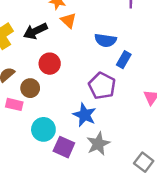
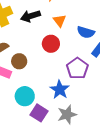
orange triangle: (68, 20) -> (60, 21), moved
red circle: (50, 64) -> (51, 44), moved

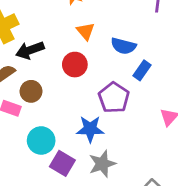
black arrow: (30, 16) -> (30, 50), moved
blue star: (60, 90) -> (90, 129), turned -30

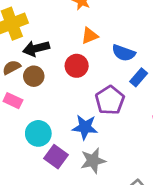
orange triangle: (86, 31) -> (90, 36), turned 42
brown circle: (31, 91) -> (34, 76), moved

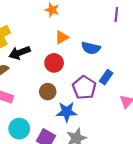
brown circle: (34, 76) -> (48, 92), moved
blue rectangle: (139, 77) -> (106, 77), moved
cyan circle: (38, 133) -> (19, 129), moved

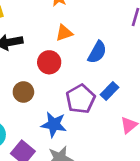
blue semicircle: (91, 48) -> (97, 52), turned -84
brown circle: (48, 92) -> (23, 92), moved

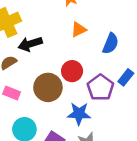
red circle: (49, 62) -> (72, 71), moved
brown circle: (23, 92) -> (48, 87), size x1.5

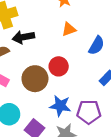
purple pentagon: (100, 88) -> (89, 112), moved, turned 30

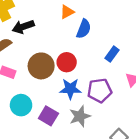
blue semicircle: (96, 45) -> (84, 29), moved
red circle: (59, 66) -> (67, 62), moved

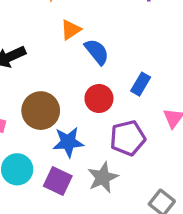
blue semicircle: (84, 29) -> (97, 52), turned -54
red circle: (67, 62) -> (99, 99), moved
blue star: (70, 89) -> (68, 142), moved

